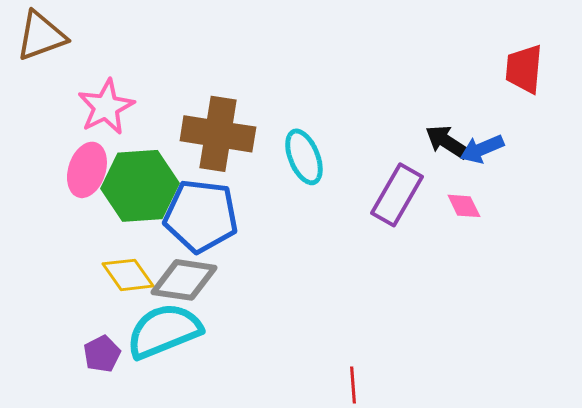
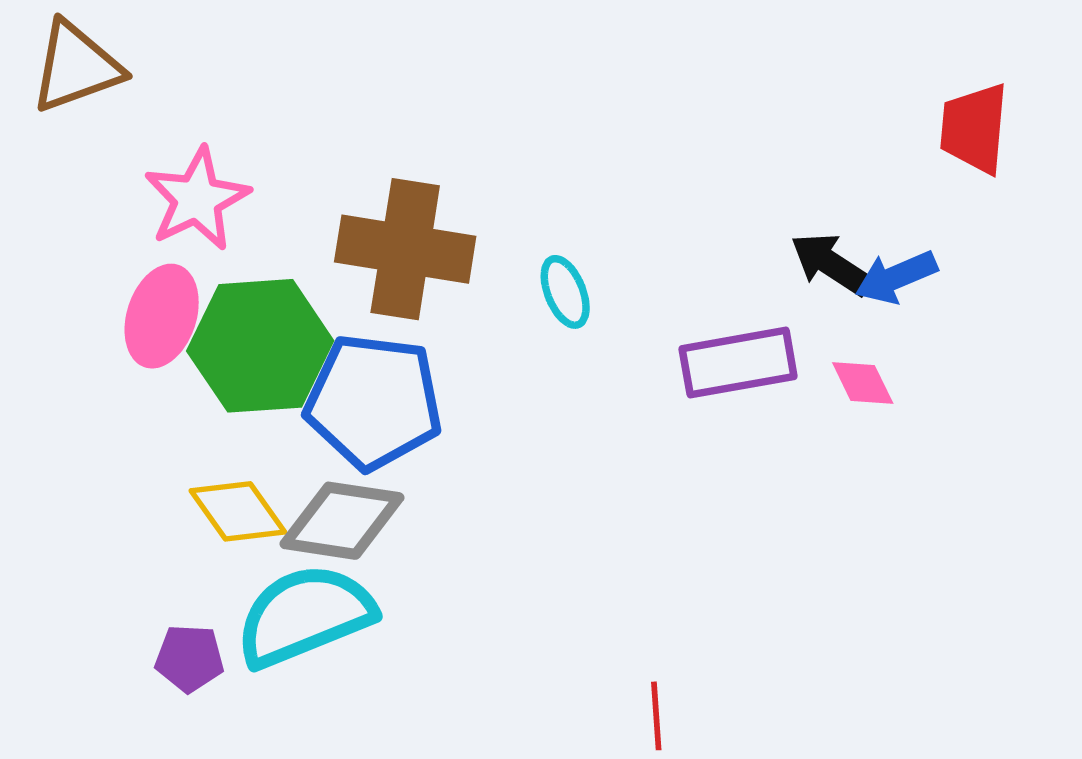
cyan ellipse: (304, 157) -> (565, 292), size x0.7
purple rectangle: (397, 195) -> (738, 363), turned 50
purple pentagon: (102, 354) -> (189, 658), turned 30

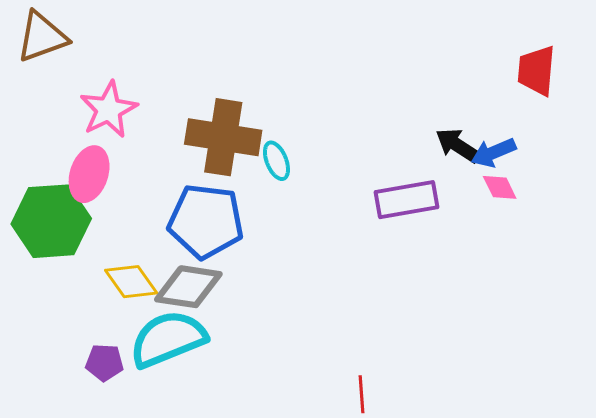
cyan ellipse: (565, 292) -> (276, 161), moved
green hexagon: (260, 346) -> (51, 221), moved
pink diamond: (863, 383) -> (500, 187), moved

